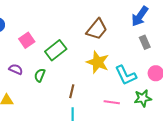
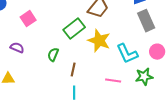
gray rectangle: (145, 42) -> (146, 21), size x1.5
green rectangle: (56, 50) -> (74, 29), moved
green semicircle: (40, 75) -> (53, 55), moved

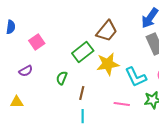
yellow star: (99, 41) -> (108, 64), turned -30
purple semicircle: (17, 48) -> (26, 71), turned 128

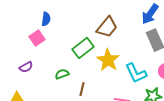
blue semicircle: (11, 27) -> (46, 19), moved
yellow star: (108, 64) -> (108, 60), turned -30
green semicircle: (62, 78) -> (62, 74), turned 48

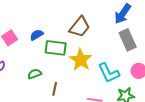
blue semicircle: (46, 19) -> (37, 35), moved, turned -128
green rectangle: (83, 48) -> (56, 48), turned 45

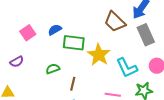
brown trapezoid: (80, 27) -> (115, 22), moved, turned 95

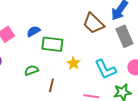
yellow star: (99, 55) -> (73, 63), moved, size x0.6

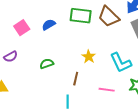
green rectangle: (52, 44) -> (81, 16), moved
brown line: (51, 85) -> (76, 79), moved

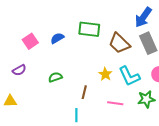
brown trapezoid: (109, 17) -> (119, 43), moved
yellow star: (89, 57) -> (105, 74), moved

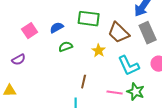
yellow star: (105, 74) -> (99, 51), moved
green semicircle: (55, 77) -> (66, 47), moved
green star: (146, 99) -> (136, 92), moved, turned 30

